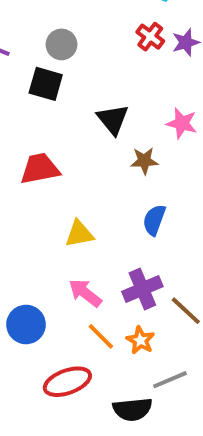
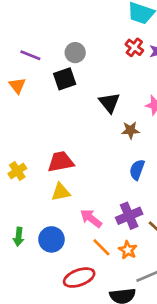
black square: (46, 84) -> (65, 79), turned -35
red trapezoid: (40, 169) -> (61, 162), moved
yellow triangle: (79, 234) -> (61, 192), moved

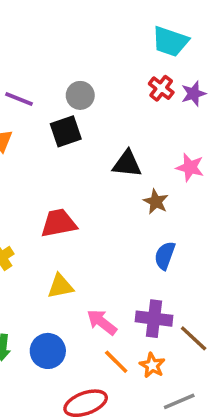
black triangle: (109, 103) -> (127, 164), turned -45
brown star: (130, 130) -> (156, 202), turned 30
red trapezoid: (61, 162) -> (59, 223), moved
purple cross: (129, 216) -> (154, 319), turned 30

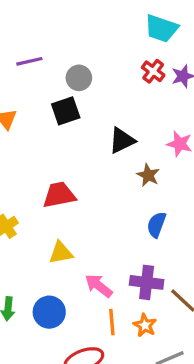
purple line: (19, 99) -> (29, 61), moved, turned -35
black triangle: (127, 164) -> (122, 141), turned -32
orange line: (116, 362) -> (112, 322), turned 40

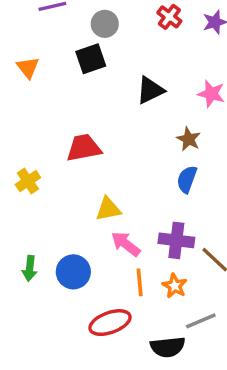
red cross: (153, 71) -> (169, 17), moved
brown star: (148, 175) -> (189, 139), moved
yellow triangle: (61, 253) -> (108, 209), moved

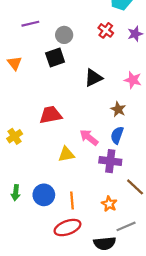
purple cross: (176, 240) -> (110, 161), moved
pink arrow: (126, 244) -> (89, 137), moved
orange line: (140, 282) -> (72, 200), moved

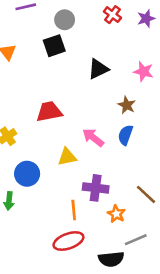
purple cross: (110, 161) -> (96, 188), moved
blue circle: (44, 195) -> (27, 174), moved

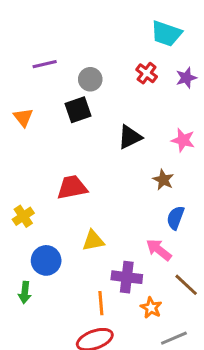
blue semicircle: (125, 135) -> (175, 218), moved
pink arrow: (93, 138) -> (159, 250), moved

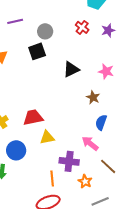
red trapezoid: (72, 187) -> (33, 117), moved

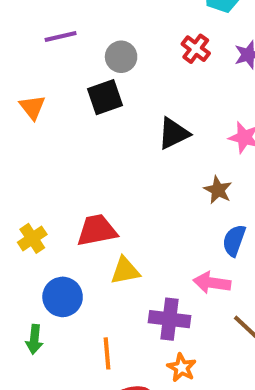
pink arrow: (90, 143) -> (212, 283), turned -30
orange line: (52, 178) -> (107, 353), moved
orange star: (85, 181) -> (182, 368), moved

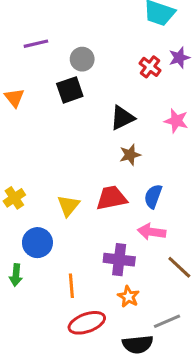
red cross: (196, 49) -> (150, 67), moved
brown star: (218, 190) -> (130, 155), moved, turned 30
red trapezoid: (97, 230) -> (111, 198), moved
blue semicircle: (234, 240) -> (153, 196), moved
yellow triangle: (125, 271) -> (68, 206), moved, turned -40

